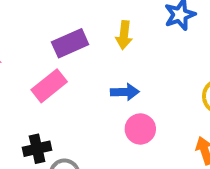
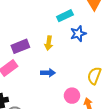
pink circle: (140, 129) -> (72, 96), moved

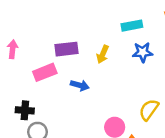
blue arrow: (48, 73) -> (80, 85), moved

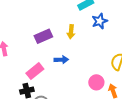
pink rectangle: (45, 72) -> (35, 71), moved

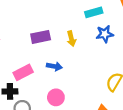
yellow arrow: (71, 32) -> (71, 39), turned -32
pink circle: (96, 82) -> (56, 97), moved

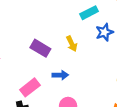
purple rectangle: (41, 37) -> (40, 48), turned 54

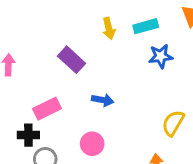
yellow arrow: (72, 44) -> (109, 28), moved
blue arrow: (60, 75) -> (103, 100), moved

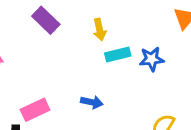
cyan rectangle: (146, 26) -> (118, 55), moved
purple rectangle: (72, 60) -> (46, 20), moved

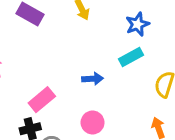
cyan rectangle: (118, 55) -> (131, 57), moved

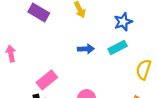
blue arrow: (93, 79) -> (86, 49), moved

